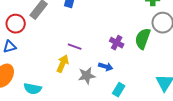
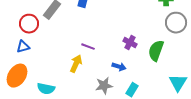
green semicircle: (143, 39) -> (156, 51), moved
gray star: (87, 76) -> (104, 86), moved

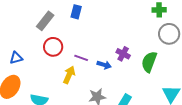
red circle: (29, 24) -> (53, 47), moved
blue arrow: (119, 67) -> (104, 65), moved

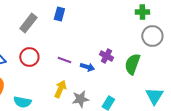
red circle: (53, 47) -> (29, 57), moved
yellow arrow: (69, 75) -> (60, 89), moved

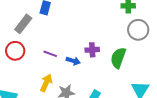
gray rectangle: (28, 23) -> (23, 24), moved
purple cross: (106, 56) -> (92, 50), turned -32

